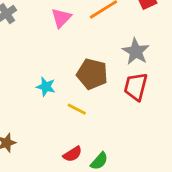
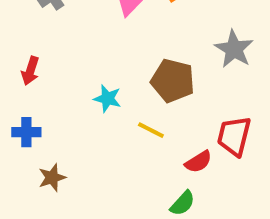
red trapezoid: (136, 87) -> (234, 136), moved
red semicircle: (73, 154) -> (198, 162), moved

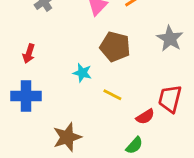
brown pentagon: (173, 81) -> (115, 47), moved
blue cross: (26, 132) -> (26, 96), size x1.5
brown star: (52, 178) -> (67, 137), moved, size x1.5

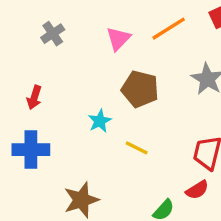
cyan star: (82, 73) -> (100, 121), turned 30
red semicircle: (145, 117) -> (197, 190), moved

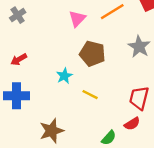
gray cross: (53, 34) -> (18, 15), moved
red arrow: (34, 97) -> (19, 59), turned 42

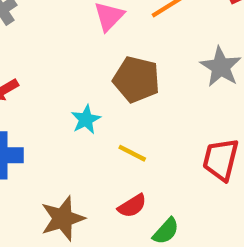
red semicircle: (132, 124) -> (132, 206), moved

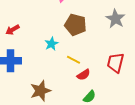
red semicircle: (132, 206) -> (83, 75), moved

